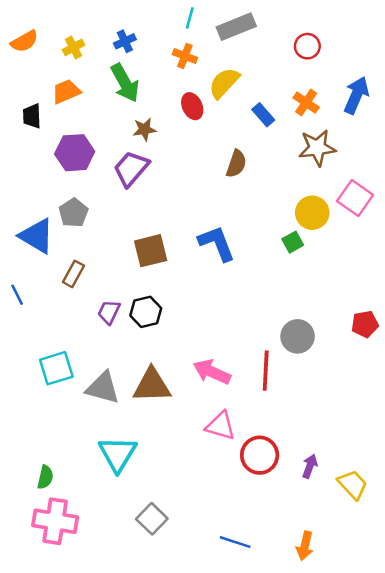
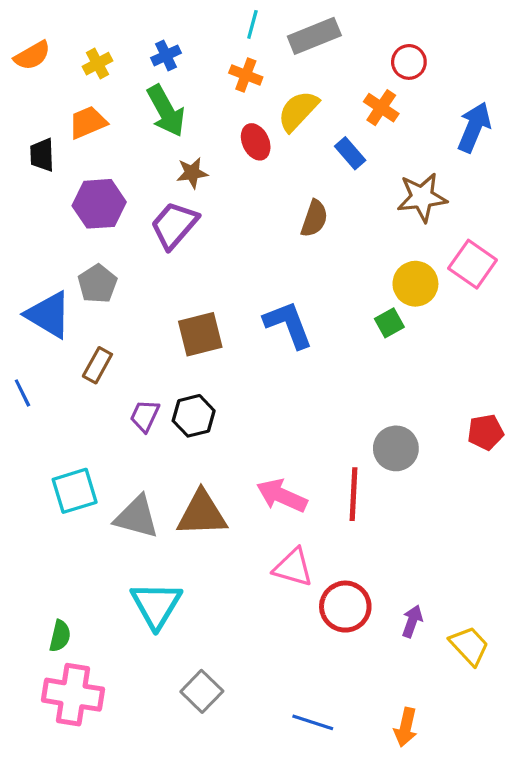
orange cross: (306, 103) -> (381, 108), moved

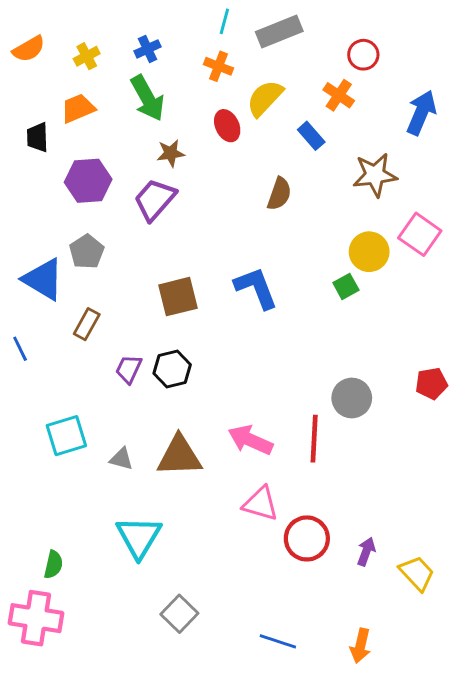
gray triangle: (137, 517) -> (121, 459), size x0.6
pink cross: (73, 695) -> (36, 618), moved

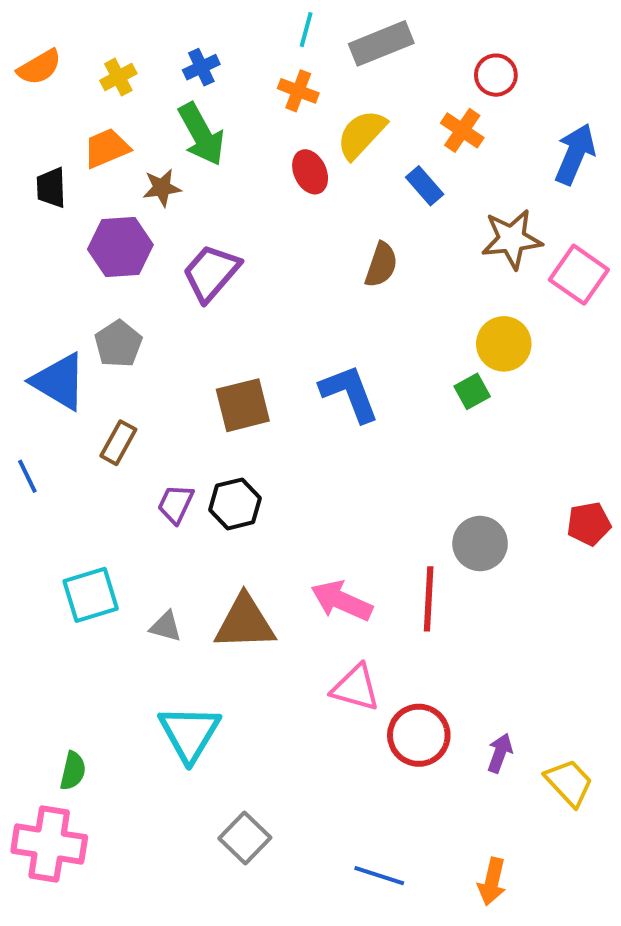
brown star: (171, 153) -> (162, 188), moved
pink square: (420, 234) -> (579, 275), moved

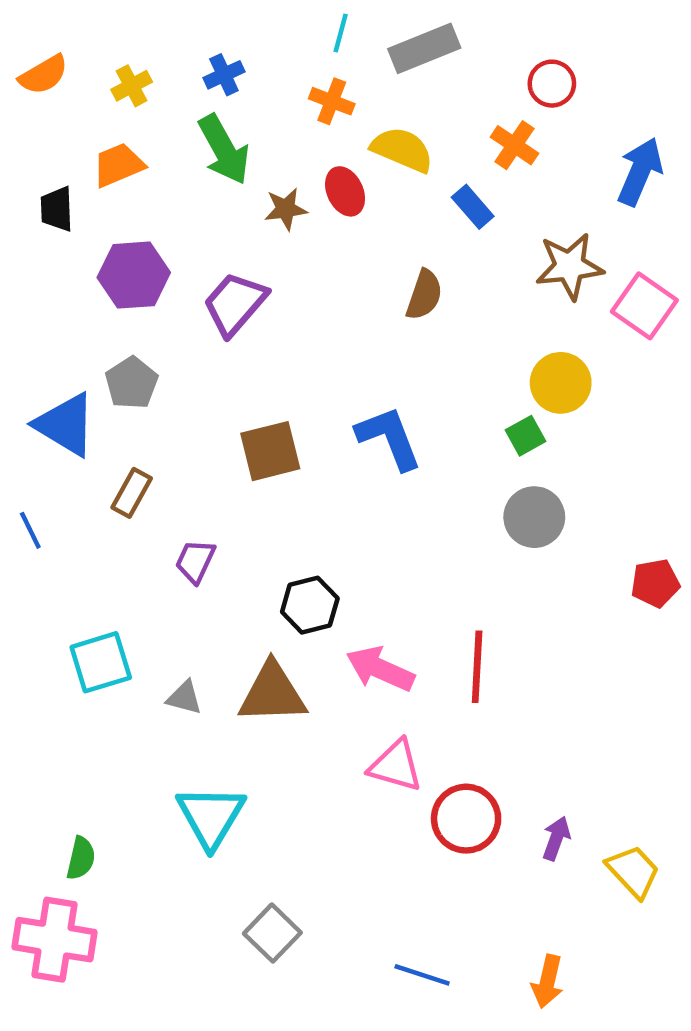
yellow semicircle: (361, 134) -> (402, 150), turned 70
brown star: (162, 188) -> (286, 209), moved
black hexagon: (235, 504) -> (310, 605), moved
gray circle: (480, 544) -> (534, 517), moved

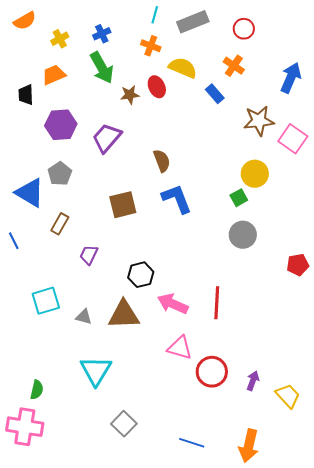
orange semicircle: (44, 75) -> (25, 21), moved
red circle: (552, 84) -> (244, 29), moved
brown semicircle: (424, 295) -> (162, 161), moved, turned -40
orange arrow: (547, 981) -> (249, 446), size x1.4

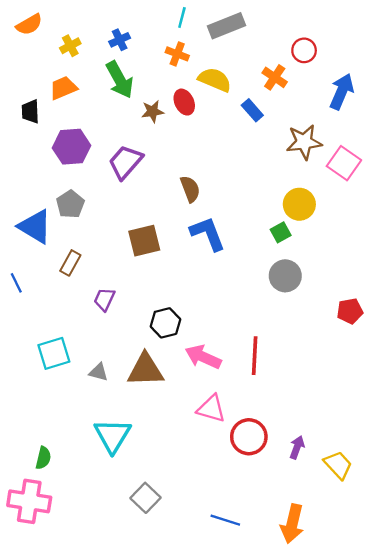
red circle: (244, 29) -> (304, 50), moved

